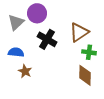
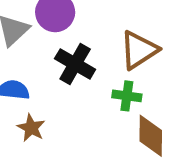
green cross: (89, 52) -> (127, 96), moved

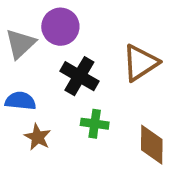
green cross: (127, 96) -> (95, 124), moved

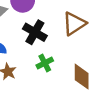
green cross: (95, 124) -> (45, 63), turned -35

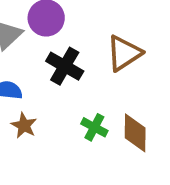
green cross: (45, 63) -> (94, 127), moved, turned -35

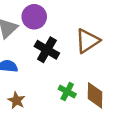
brown star: (24, 125) -> (16, 100), moved

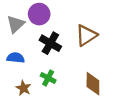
green cross: (67, 92) -> (48, 78), moved

